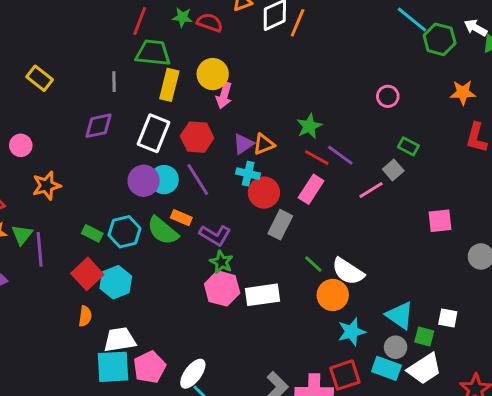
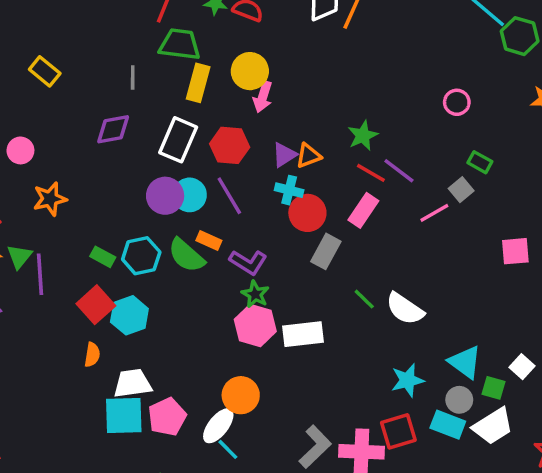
orange circle: (333, 295) -> (241, 395), moved
white square: (448, 318) -> (522, 367), turned 30

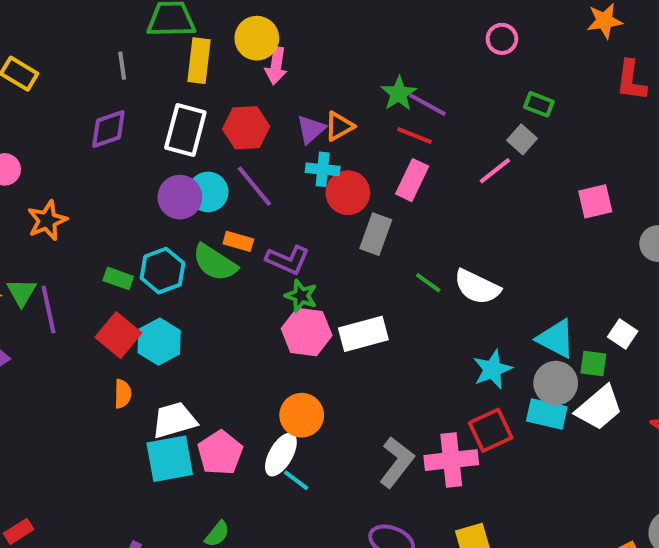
purple line: (399, 171) -> (427, 105), moved
gray circle: (459, 400) -> (556, 383), size x1.4

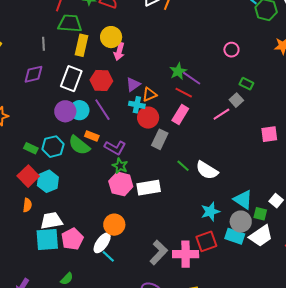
orange triangle: (339, 126) -> (150, 95), moved

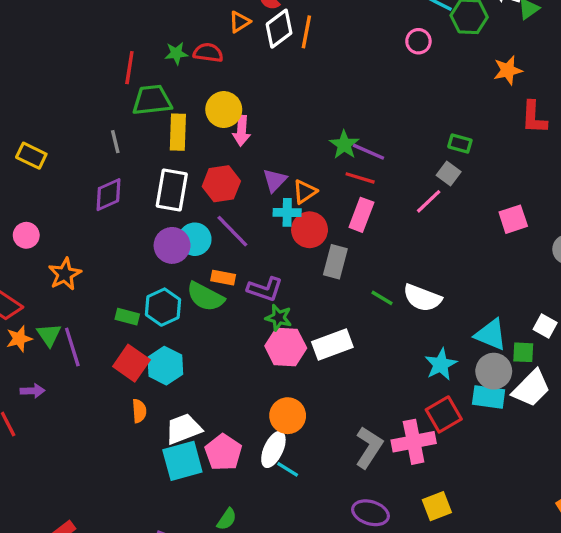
pink circle: (231, 50) -> (418, 41), moved

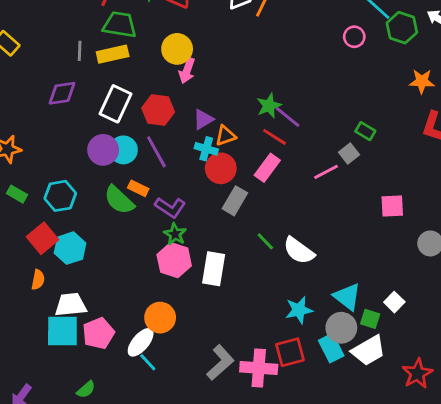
yellow rectangle: (178, 132) -> (113, 54), moved, turned 60
cyan hexagon: (163, 307) -> (60, 196), moved
green rectangle: (127, 317) -> (17, 194), moved
white rectangle: (332, 344) -> (214, 269), turned -76
cyan rectangle: (489, 397) -> (331, 348), turned 40

